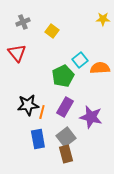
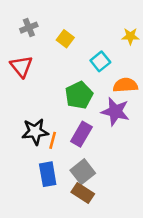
yellow star: (103, 19) -> (130, 36), moved
cyan square: (80, 60) -> (100, 61), moved
purple star: (91, 117) -> (115, 112), moved
brown rectangle: (66, 154) -> (83, 193), turned -42

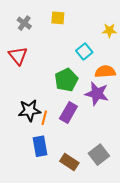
gray cross: (29, 28) -> (24, 23), turned -32
yellow square: (65, 39) -> (58, 18), moved, turned -32
gray square: (83, 172) -> (99, 155), moved

